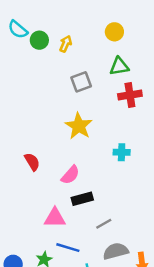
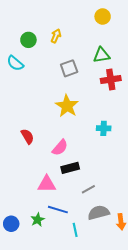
cyan semicircle: (18, 29) -> (15, 63), moved
yellow circle: (114, 32) -> (103, 17), moved
green circle: (39, 40) -> (28, 40), moved

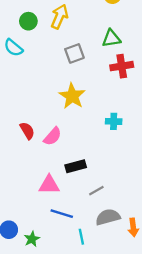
yellow arrow: (56, 36) -> (59, 17), size x1.5
pink semicircle: (60, 148) -> (53, 136), moved
green star: (38, 220) -> (32, 239), moved

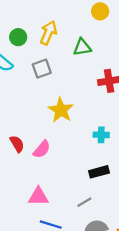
green triangle: (111, 38) -> (82, 47), moved
gray square: (74, 53) -> (42, 69), moved
black rectangle: (76, 166) -> (99, 172), moved

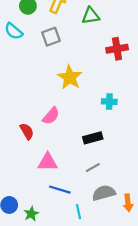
red semicircle: (17, 144) -> (27, 131), moved
black rectangle: (99, 172) -> (93, 138), moved

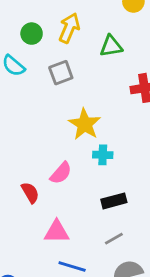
cyan cross: (109, 102) -> (103, 155), moved

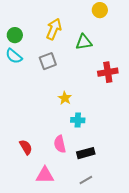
green circle: (32, 34) -> (15, 35), moved
yellow star: (85, 124) -> (65, 98), size x0.6
pink semicircle: (61, 173) -> (60, 144), moved, turned 126

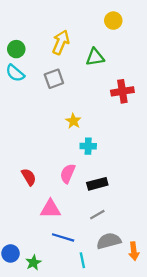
pink semicircle: (60, 144) -> (68, 174), turned 36

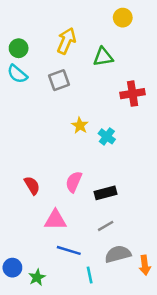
cyan cross: (88, 146) -> (107, 136), moved, turned 35

